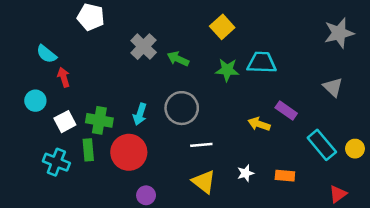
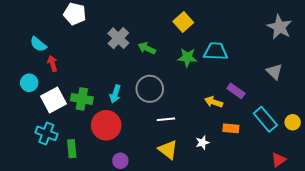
gray star: (339, 33) -> (279, 27), turned -30
white square: (65, 122) -> (53, 100), size x1.4
green rectangle: (88, 150) -> (72, 149), moved
orange rectangle: (285, 176) -> (231, 128), moved

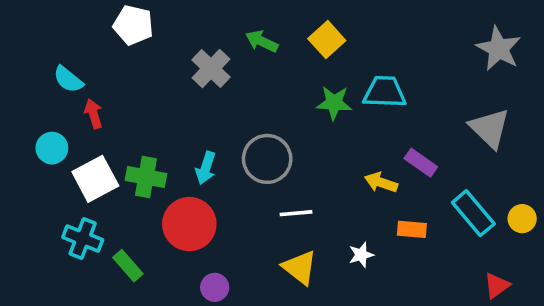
green arrow: (147, 48) -> (262, 41), moved
gray triangle: (274, 72) -> (490, 128), size x1.4
green rectangle: (72, 149) -> (128, 266), turned -36

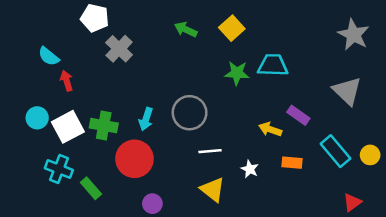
gray cross: (211, 69) -> (119, 49), moved
cyan circle: (52, 148) -> (37, 118), moved
white star: (361, 255) -> (250, 169), moved, turned -30

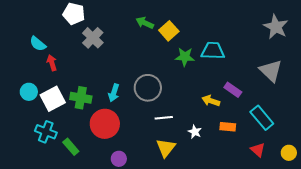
yellow square: (232, 28) -> (169, 31), moved
yellow circle: (370, 155) -> (289, 153), moved
yellow triangle: (213, 190) -> (166, 148), turned 30
red triangle: (352, 202) -> (258, 150), moved, turned -42

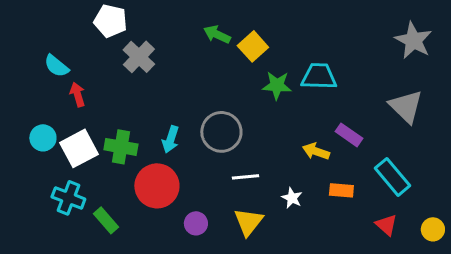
purple circle: (119, 159) -> (196, 223), moved

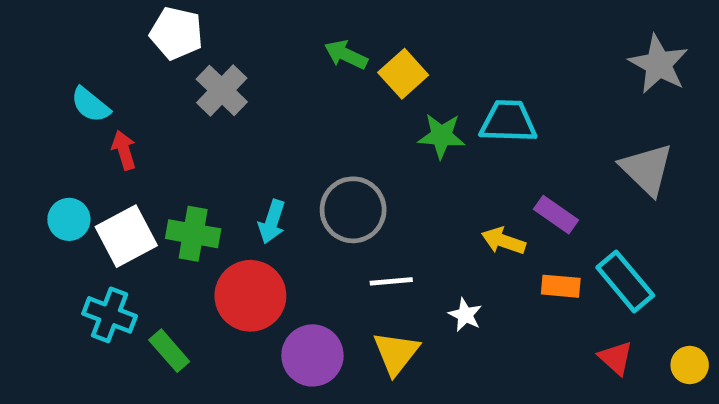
orange rectangle: (341, 190) -> (561, 286), moved
purple circle: (196, 223) -> (312, 355), size x1.6

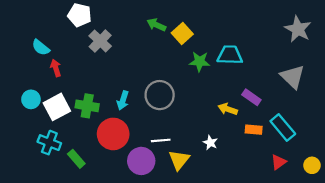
white line: (391, 281) -> (161, 140), moved
red triangle: (616, 358) -> (278, 162), turned 42

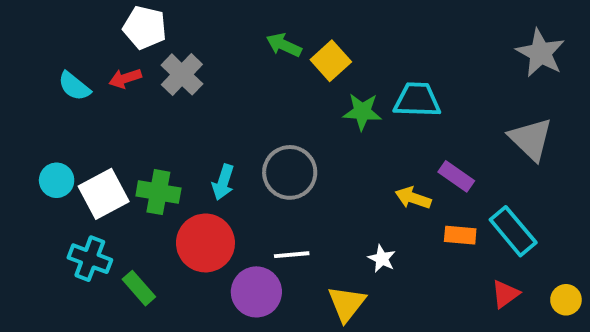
red arrow: (56, 68) -> (125, 78), moved, turned -91
yellow triangle: (179, 160) -> (347, 304), moved

